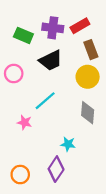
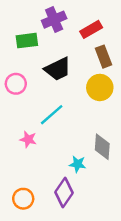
purple cross: (53, 28) -> (54, 20), moved, turned -30
green rectangle: (23, 35) -> (27, 41), turned -30
gray diamond: (88, 113) -> (102, 147), moved

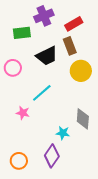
brown rectangle: (103, 57) -> (70, 46), moved

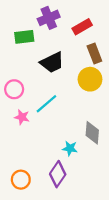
brown rectangle: (70, 46) -> (94, 54), moved
pink circle: (13, 68) -> (14, 89), moved
pink star: (23, 113) -> (22, 117), moved

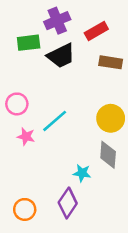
brown rectangle: (94, 54) -> (111, 62), turned -60
black trapezoid: (52, 62) -> (61, 56), moved
yellow circle: (90, 79) -> (111, 118), moved

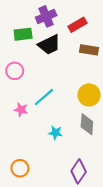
pink circle: (17, 104) -> (15, 71), moved
cyan star: (82, 173) -> (55, 133), moved
purple diamond: (68, 203) -> (79, 171), moved

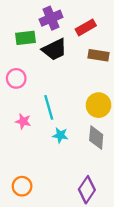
cyan line: (44, 97) -> (49, 107), turned -65
cyan star: (55, 133) -> (60, 135), moved

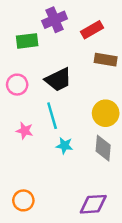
black trapezoid: (54, 49) -> (58, 80), moved
purple diamond: (87, 190) -> (93, 204), turned 52

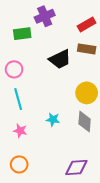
red rectangle: (92, 30) -> (87, 24), moved
black trapezoid: (58, 80) -> (60, 59), moved
cyan line: (52, 116) -> (18, 99), moved
pink star: (25, 131) -> (20, 131), moved

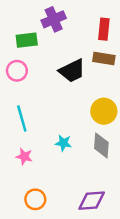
red rectangle: (87, 24) -> (104, 29), turned -54
pink circle: (14, 69) -> (17, 71), moved
orange circle: (19, 164) -> (35, 199), moved

